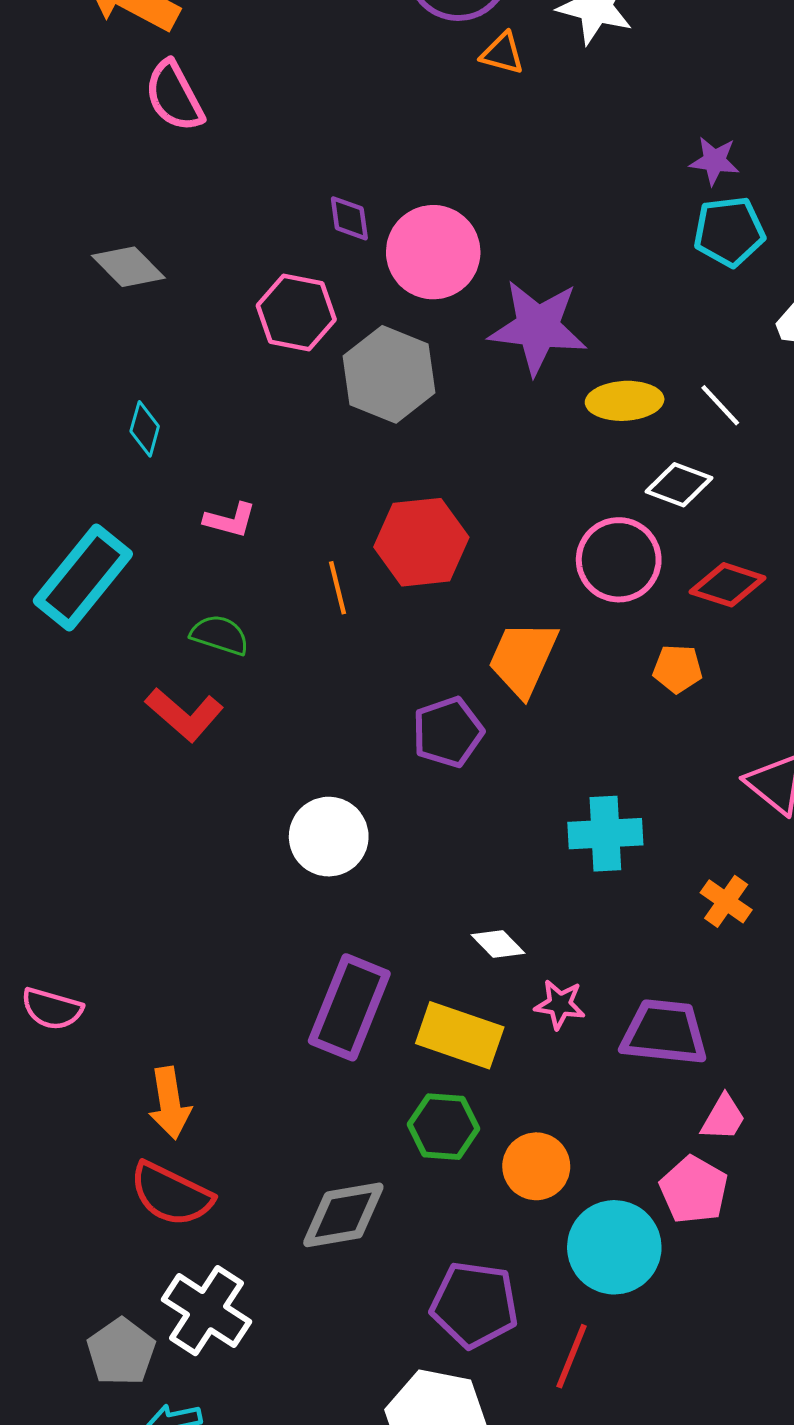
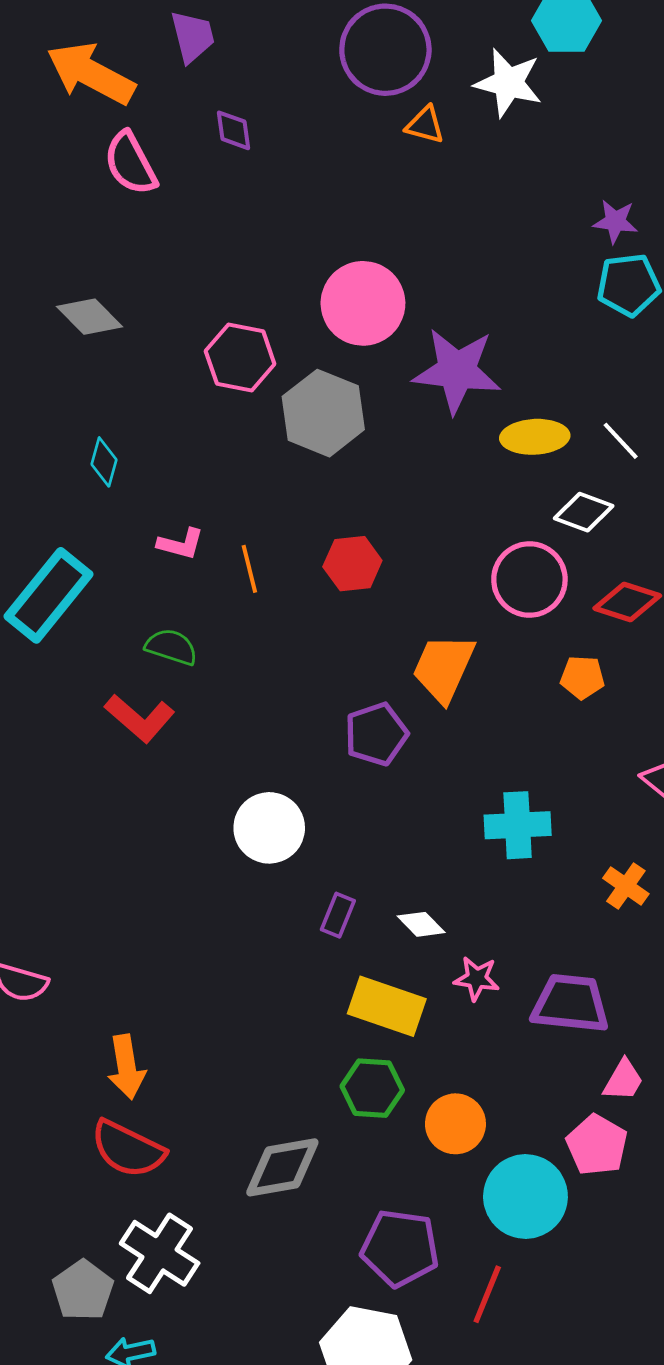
purple diamond: (349, 218) -> (234, 130), moved
red hexagon: (421, 542) -> (352, 564), size x0.7
orange line: (338, 588) -> (249, 569), moved
purple rectangle: (349, 1007) -> (338, 915), moved, size x0.5

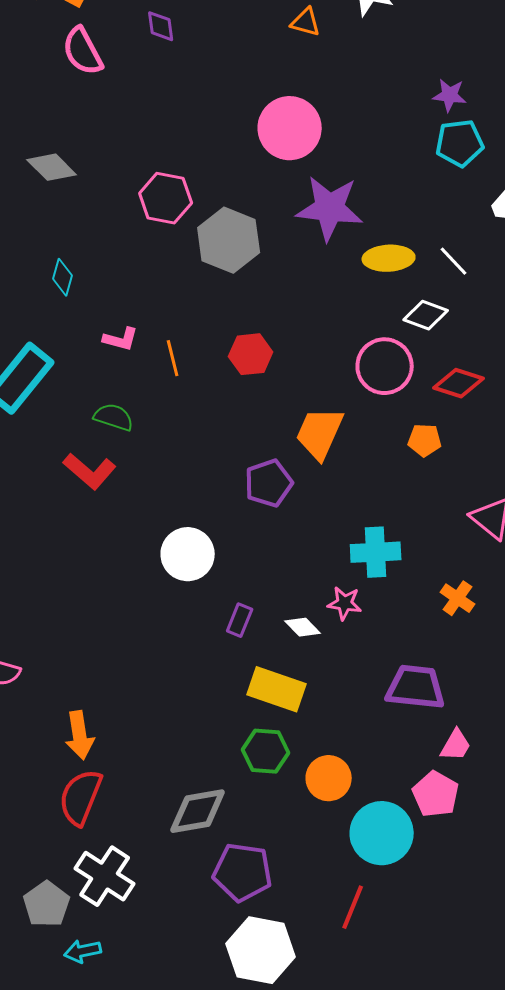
pink circle: (363, 303) -> (290, 128), moved
pink star: (477, 979) -> (345, 603), moved
red semicircle: (128, 1149) -> (81, 797), turned 86
purple pentagon: (400, 1248) -> (243, 872), moved

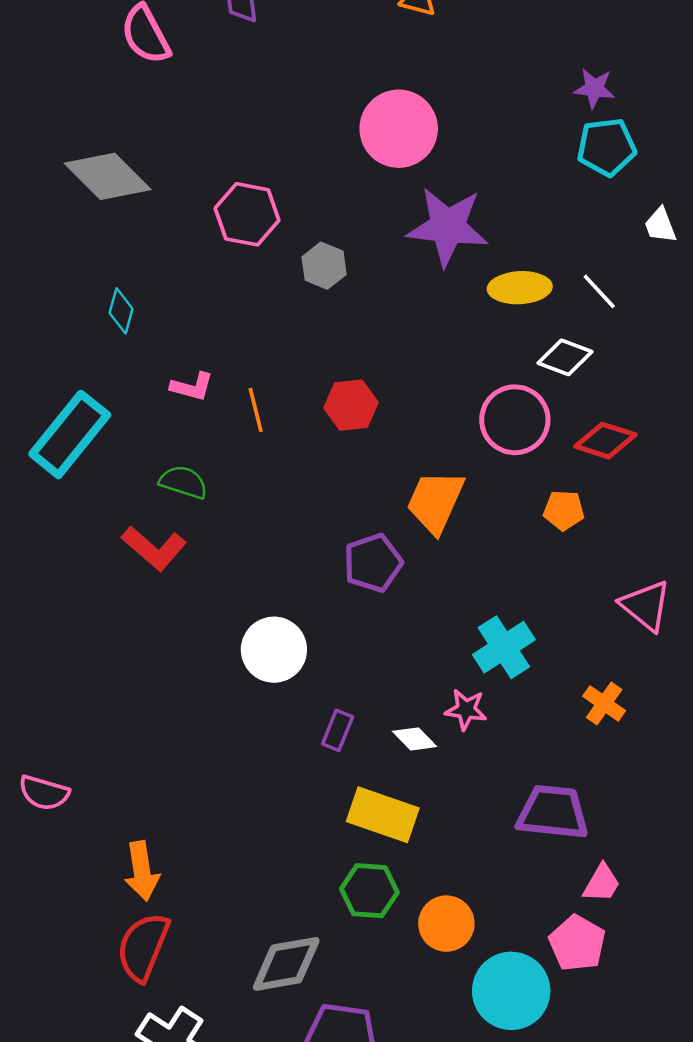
gray diamond: (52, 167) -> (108, 176), size x1.4
gray hexagon: (229, 240) -> (324, 266), size x0.6
cyan cross: (376, 552) -> (504, 647), turned -30

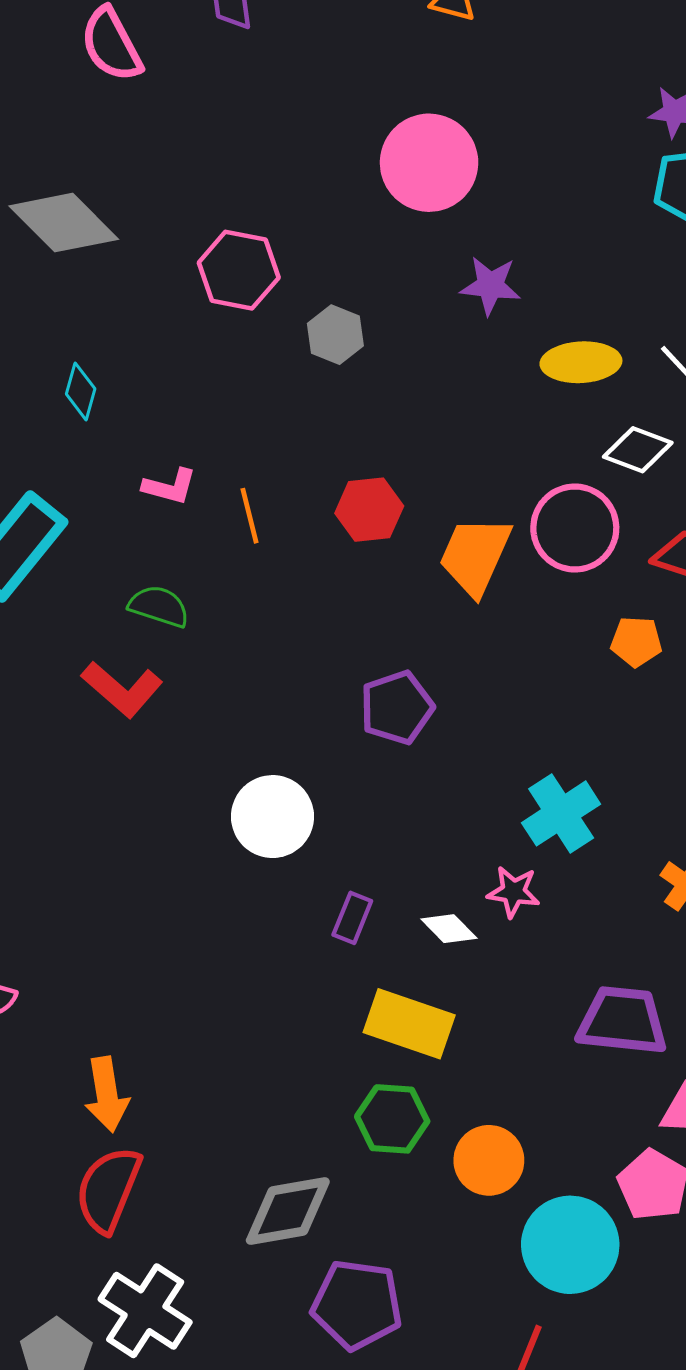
purple star: (448, 227) -> (490, 286), size x0.6
orange trapezoid: (435, 502) -> (475, 556), moved

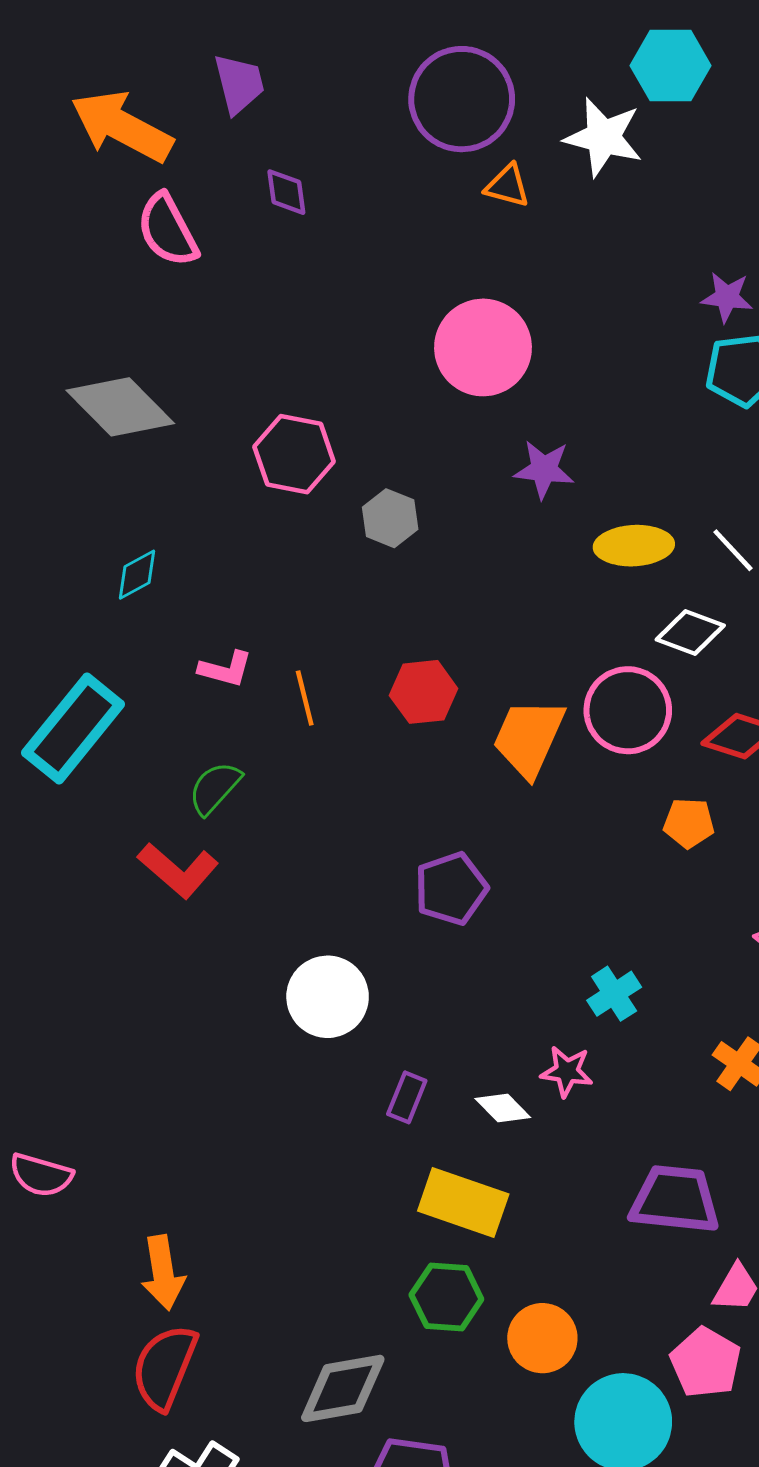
cyan diamond: (81, 391) -> (137, 575), turned 46
green semicircle: (159, 606) -> (215, 788), turned -66
cyan cross: (561, 813) -> (614, 994), size x0.7

